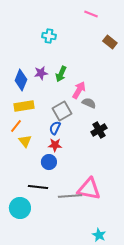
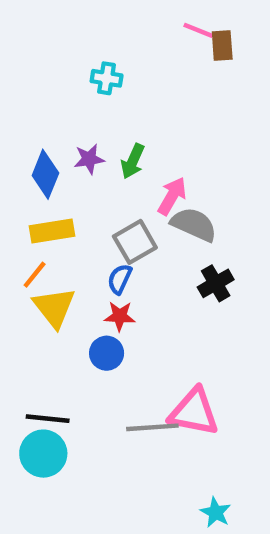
brown rectangle: (110, 42) -> (222, 46), moved, turned 48
gray semicircle: (89, 103) -> (194, 224), size x1.5
yellow triangle: (25, 141) -> (54, 307), size x1.5
black line: (38, 187) -> (48, 419), moved

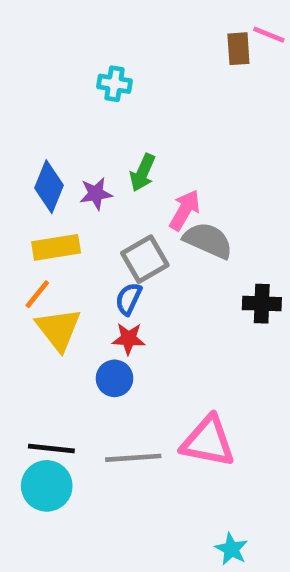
pink line: (198, 30) -> (269, 35), moved
purple star: (89, 159) -> (96, 194), moved
black cross: (216, 283) -> (262, 304), moved, turned 32
gray line: (152, 427) -> (133, 458), moved

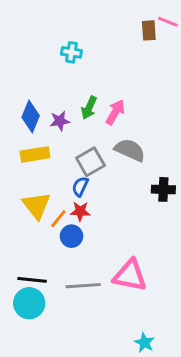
pink arrow: (185, 210) -> (115, 112), moved
orange line: (37, 294) -> (58, 219), moved

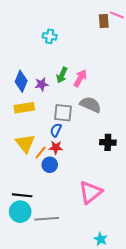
gray square: (90, 162) -> (63, 113), turned 36
black cross: (163, 189) -> (108, 142), moved
pink triangle: (130, 276) -> (90, 192), turned -50
gray line: (83, 286) -> (47, 219), moved

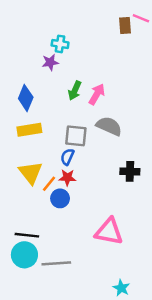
purple star: (42, 84) -> (50, 62), moved
pink triangle: (90, 192) -> (109, 232), turned 50

